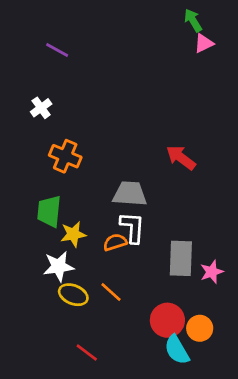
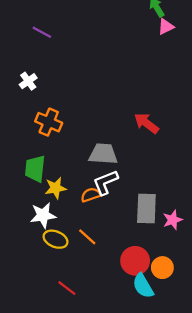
white L-shape: (132, 227) -> (106, 182), turned -116

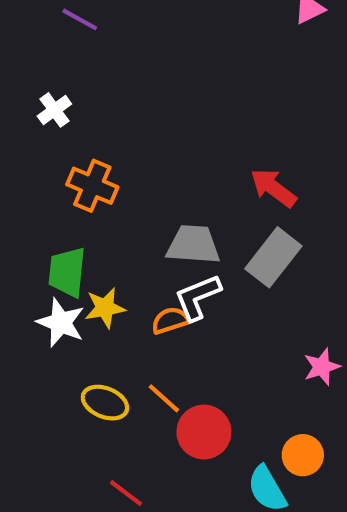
gray rectangle: (146, 208) -> (273, 257), moved, turned 36
white star: (43, 215) -> (61, 323), moved, turned 30
red circle: (135, 261) -> (204, 432), moved

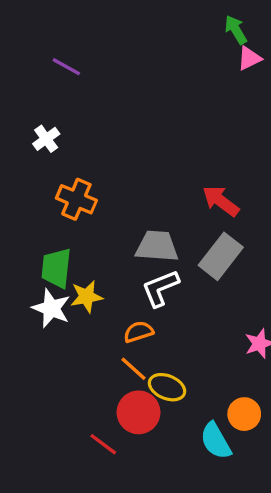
orange semicircle: (170, 320) -> (139, 332), moved
yellow ellipse: (105, 403) -> (167, 387), moved
red circle: (204, 432) -> (139, 412), moved

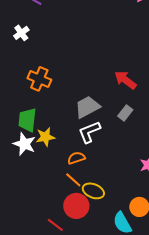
white cross: (46, 139) -> (21, 33), moved
gray trapezoid: (157, 246) -> (87, 107), turned -32
gray rectangle: (221, 256) -> (125, 113), size x0.6

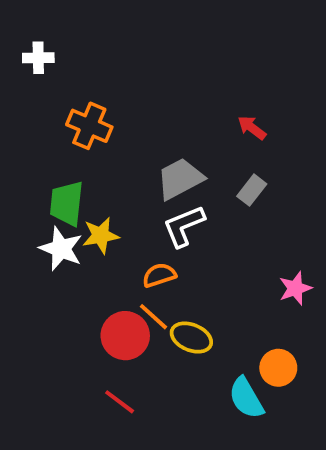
white cross: (21, 33) -> (38, 58), moved, turned 35
red arrow: (125, 80) -> (252, 128), size x0.7
red circle: (76, 206) -> (125, 336), moved

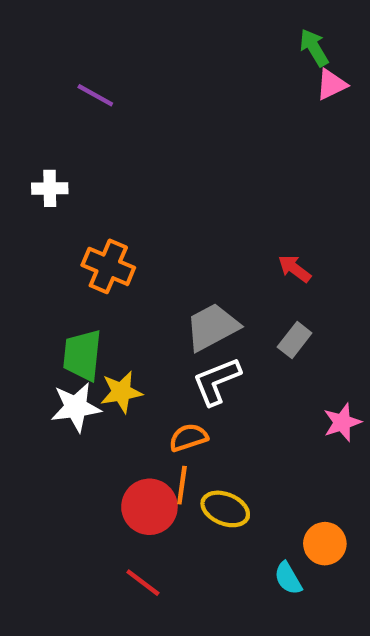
white star: (61, 249) -> (76, 407), turned -30
pink star: (295, 288) -> (342, 422), moved
orange line: (154, 317) -> (182, 485), turned 56
cyan semicircle: (246, 398) -> (288, 578), size x0.7

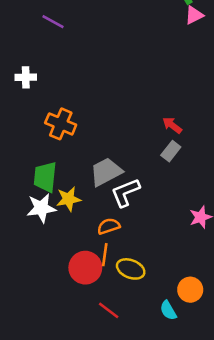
gray trapezoid: (212, 327) -> (106, 172), moved
gray rectangle: (295, 340) -> (171, 151), moved
red line: (143, 583) -> (109, 310), moved

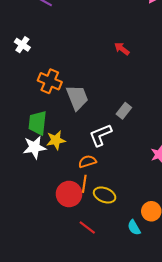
white cross: (26, 77) -> (22, 45), turned 35
red arrow: (172, 125) -> (122, 49), moved
gray rectangle: (171, 151) -> (124, 111), moved
gray trapezoid: (106, 172) -> (77, 98), moved, turned 96

